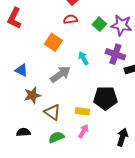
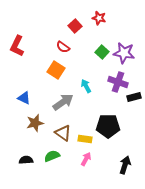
red semicircle: (70, 19) -> (63, 47), moved, turned -136
brown triangle: (52, 112) -> (63, 133), moved
green semicircle: (56, 137) -> (52, 156), moved

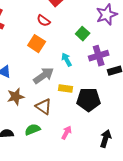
green square: (102, 52) -> (83, 34), moved
purple star: (124, 53) -> (107, 15), moved, turned -30
purple cross: (118, 82) -> (99, 56), turned -36
yellow rectangle: (85, 139) -> (66, 89), moved

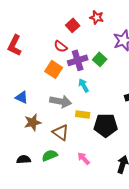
purple cross: (99, 56) -> (78, 60), moved
gray arrow: (44, 76) -> (61, 101), turned 45
pink arrow: (67, 133) -> (84, 158), turned -72

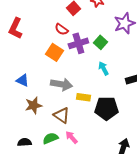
cyan arrow: (84, 85) -> (103, 68), moved
pink arrow: (84, 158) -> (71, 137), moved

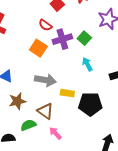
green semicircle: (50, 138) -> (28, 125), moved

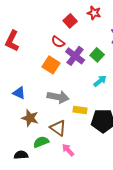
purple cross: (62, 39) -> (75, 56), turned -36
cyan arrow: (87, 64) -> (100, 81), turned 80
brown star: (17, 101) -> (30, 118), turned 30

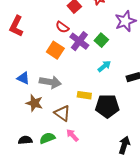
gray arrow: (58, 97) -> (50, 82), moved
green semicircle: (41, 142) -> (47, 138), moved

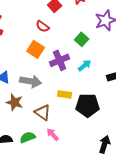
purple cross: (79, 41) -> (60, 60), moved, turned 30

